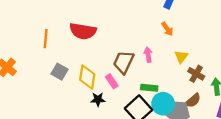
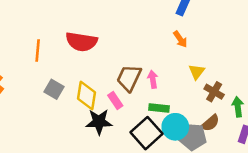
pink arrow: (148, 55) -> (153, 79), moved
black star: (98, 99) -> (99, 122), size x1.5

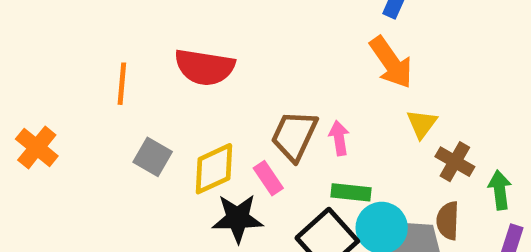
orange arrow: (180, 39) -> (391, 62), size x1.6
yellow diamond: (86, 95) -> (214, 169), turned 56
brown semicircle: (210, 123) -> (448, 221), turned 132

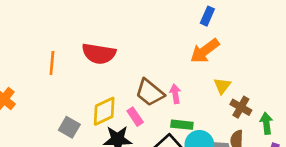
orange arrow: (391, 62) -> (205, 51), turned 88
brown trapezoid: (294, 136) -> (150, 92), turned -76
gray square: (153, 157) -> (69, 127), moved

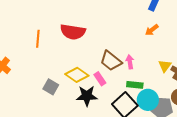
orange arrow: (205, 51) -> (152, 30), size x0.6
yellow triangle: (222, 86) -> (165, 66), moved
yellow diamond: (104, 111) -> (77, 75), turned 60

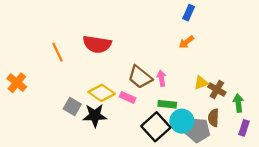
orange line: (38, 39) -> (57, 52), turned -30
yellow triangle: (165, 66) -> (201, 83), turned 32
pink rectangle: (100, 79) -> (128, 97), turned -32
black star: (87, 96) -> (95, 115), moved

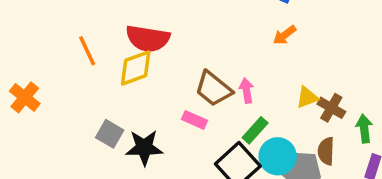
yellow diamond: (102, 93) -> (136, 68), moved, turned -55
green rectangle: (167, 104) -> (255, 130), turned -54

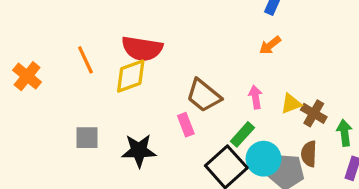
pink arrow: (246, 90) -> (255, 97), moved
orange cross: (25, 97) -> (27, 76), moved
pink rectangle: (194, 120) -> (186, 125), turned 45
gray square: (110, 134) -> (87, 138), moved, turned -30

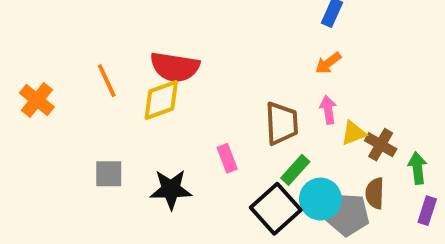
brown trapezoid: (204, 96) -> (282, 123), moved, turned -132
pink arrow: (255, 97) -> (328, 110), moved

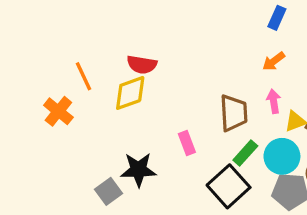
red semicircle: (175, 67) -> (142, 65), size x0.7
orange cross: (37, 100) -> (58, 111), moved
gray square: (109, 174) -> (108, 191), moved, turned -36
cyan circle: (320, 199) -> (282, 156), moved

